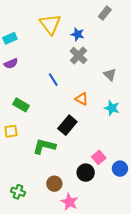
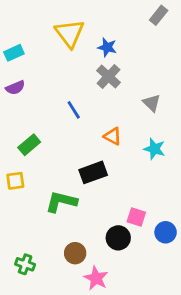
gray rectangle: (105, 13) -> (159, 15), moved
green rectangle: (21, 105) -> (29, 145), turned -70
black rectangle: (67, 125) -> (93, 172), turned 30
pink square: (99, 157) -> (136, 217), turned -32

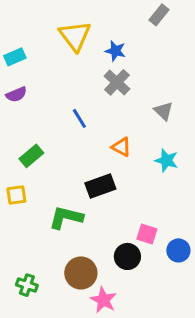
gray rectangle: (159, 15) -> (159, 15), moved
brown circle: (75, 253) -> (81, 273), size x1.4

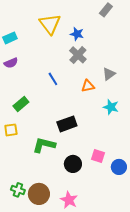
gray triangle: (163, 111) -> (109, 74), turned 40
orange triangle: (121, 147) -> (88, 86), moved, turned -40
black circle: (127, 256) -> (73, 164), moved
brown circle: (81, 273) -> (39, 194), moved

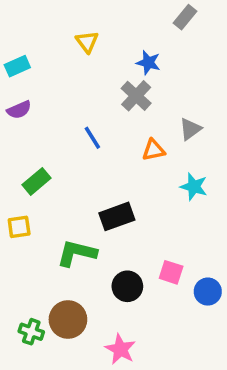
yellow triangle: (50, 24) -> (87, 42), size x0.6
blue star: (77, 34) -> (148, 63), moved
brown circle: (39, 194) -> (68, 319), moved

